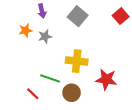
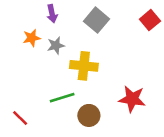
yellow cross: (77, 61) -> (84, 66), moved
green line: (50, 78) -> (62, 98), turned -36
red line: (33, 94) -> (20, 118), moved

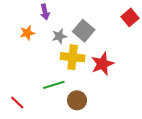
gray square: (97, 20) -> (84, 31), moved
gray star: (56, 46) -> (59, 36), moved
red star: (132, 99) -> (102, 64), moved, turned -30

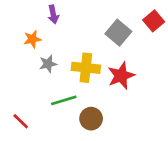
gray square: (84, 31) -> (118, 33), moved
gray star: (59, 36) -> (48, 64), moved

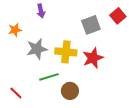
gray square: (118, 33) -> (91, 25), turned 30
orange star: (32, 39) -> (15, 30), moved
gray star: (48, 64) -> (37, 49), size x1.5

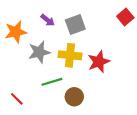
purple arrow: (41, 11) -> (48, 20), moved, turned -40
gray square: (91, 25) -> (75, 24), moved
orange star: (15, 30) -> (16, 32), size x1.5

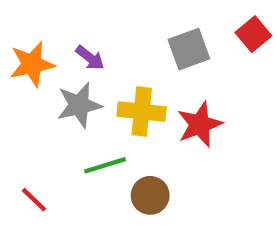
purple arrow: (48, 20) -> (90, 58), moved
gray square: (75, 24) -> (189, 49), moved

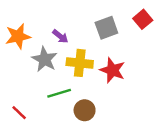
purple arrow: (90, 58) -> (60, 36), moved
gray star: (79, 105) -> (45, 59), turned -30
red star: (200, 124) -> (112, 70), turned -30

